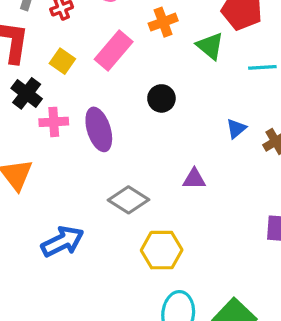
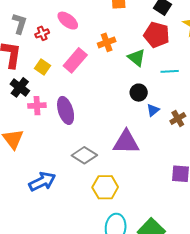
black circle: (161, 98) -> (139, 93), moved
purple triangle: (194, 179) -> (126, 142), size x1.8

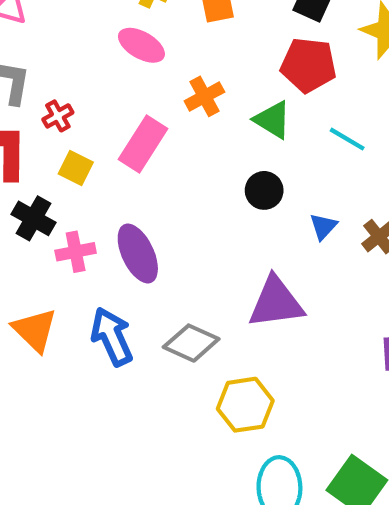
pink ellipse: (68, 21) -> (141, 45), moved
red cross: (42, 33) -> (58, 116), moved
cyan line: (170, 71) -> (347, 139), turned 42
black circle: (139, 93) -> (264, 190), moved
blue arrow: (42, 182) -> (112, 337), moved, turned -80

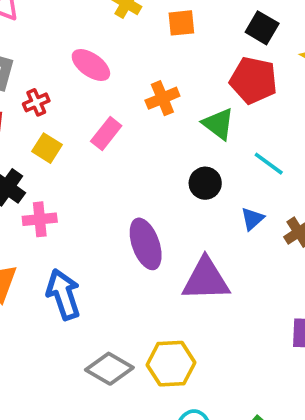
pink ellipse: (141, 45) -> (91, 65), moved
cyan line: (347, 139) -> (269, 164), moved
pink rectangle: (143, 144) -> (106, 134), size x0.7
purple ellipse: (138, 253) -> (146, 244), moved
gray diamond: (191, 343) -> (109, 369), moved

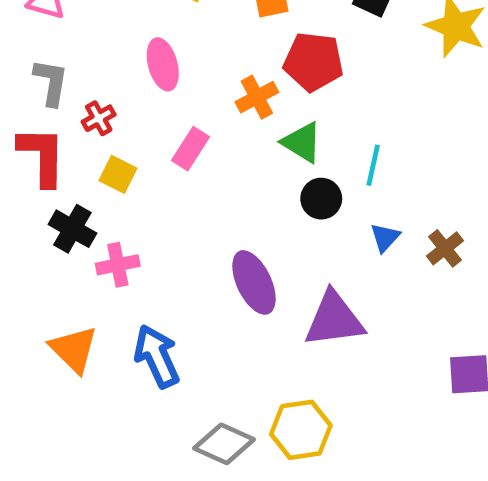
pink ellipse: (91, 65) -> (163, 64), turned 45
red pentagon: (253, 80) -> (313, 62), moved
green triangle: (218, 124) -> (302, 142), moved
cyan line: (269, 164) -> (373, 165), moved, turned 72

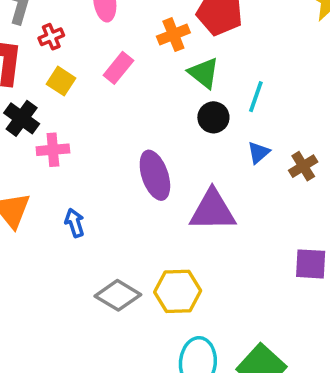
blue arrow: (157, 356) -> (75, 223), size x0.6

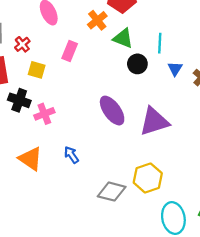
blue triangle: (259, 153) -> (175, 69), moved

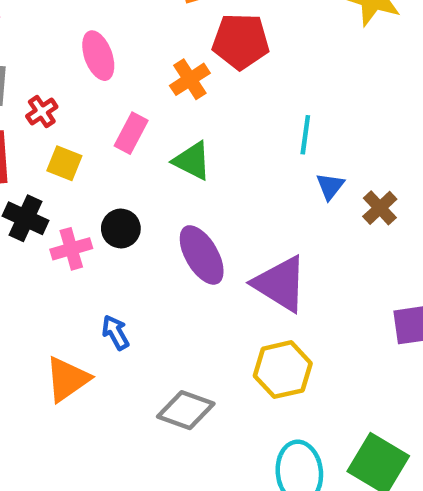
green triangle: (123, 38) -> (192, 161), moved
black circle: (137, 64) -> (121, 229), moved
purple triangle: (154, 121) -> (280, 284), turned 44
orange triangle: (30, 159) -> (67, 379), moved, turned 45
yellow hexagon: (148, 178) -> (283, 370), moved

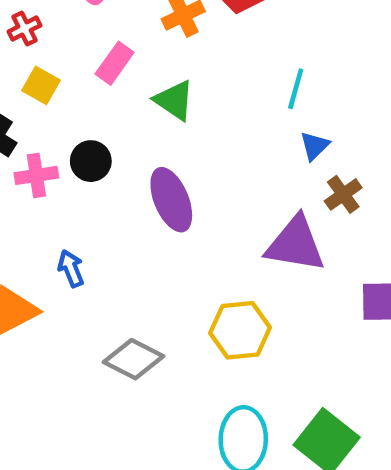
brown cross: (380, 208) -> (343, 194), moved
purple triangle: (280, 284) -> (295, 244), moved, turned -30

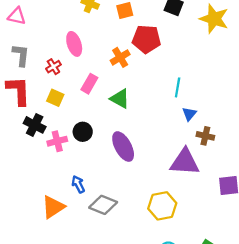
red cross: (24, 28) -> (53, 67), moved
brown cross: (343, 194) -> (205, 136), turned -36
gray diamond: (134, 359) -> (103, 205), moved

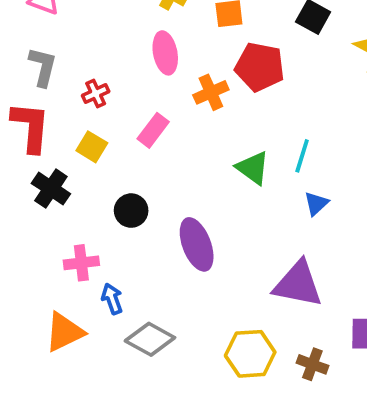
pink ellipse: (74, 44) -> (165, 53), moved
green triangle: (120, 99) -> (253, 168), moved
brown cross: (205, 136) -> (312, 364), moved
pink cross: (57, 141) -> (81, 263), moved

